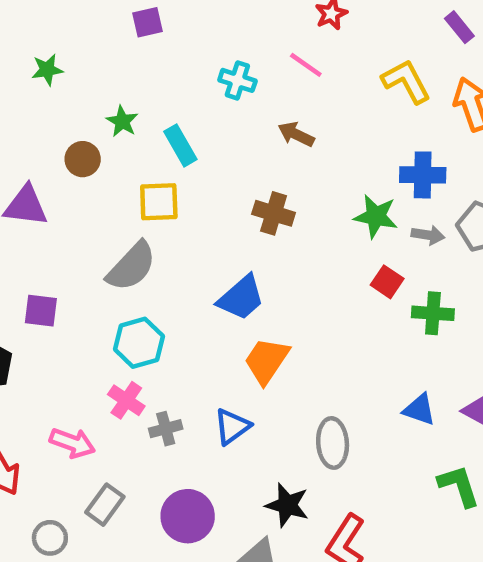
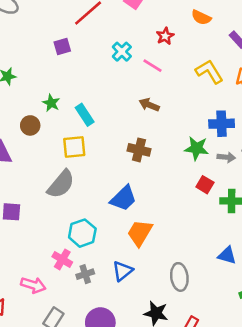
cyan cross: (237, 80) -> (122, 52), moved, turned 30
cyan hexagon: (139, 343) -> (82, 233), moved

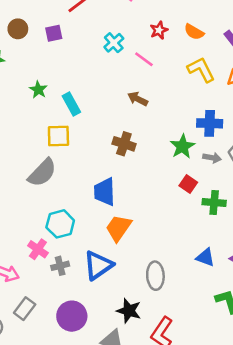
orange semicircle: (201, 17) -> (194, 32), moved
brown circle: (30, 125) -> (18, 29), moved
green star: (197, 148) -> (182, 146), turned 30
blue trapezoid: (123, 198) -> (105, 192), turned 128
blue triangle: (122, 271) -> (98, 265), size x1.4

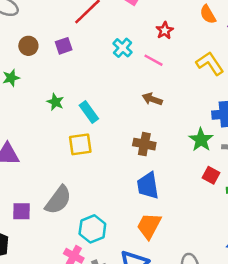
orange semicircle: (194, 32) -> (208, 14), moved, turned 36
gray semicircle: (42, 173) -> (58, 200), moved
blue trapezoid: (105, 192) -> (148, 186), moved

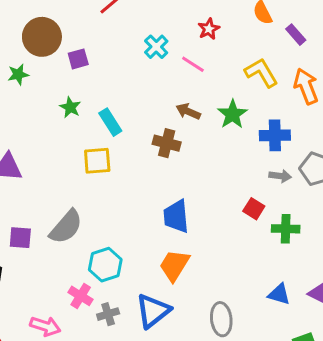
brown circle: (28, 46) -> (42, 37), size x1.6
purple square: (64, 46) -> (78, 59), moved
green star: (201, 140) -> (232, 114), moved
brown cross: (144, 144) -> (167, 143), moved

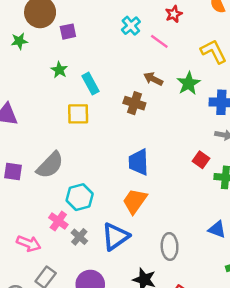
gray cross: (108, 314) -> (79, 237), turned -35

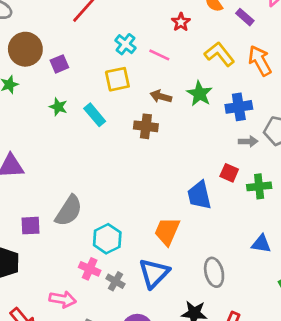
red star: (174, 14) -> (181, 22), moved
yellow square: (78, 114) -> (117, 79), moved
blue trapezoid: (139, 162) -> (199, 195), moved

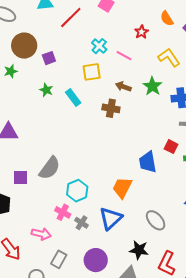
gray ellipse: (214, 272) -> (156, 220), turned -30

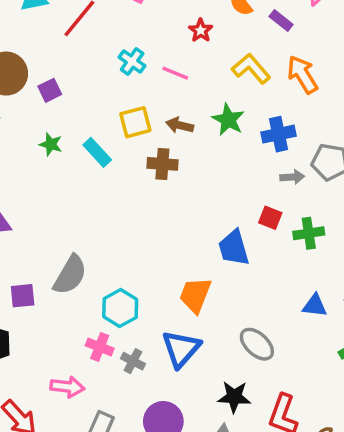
yellow square: (92, 72) -> (135, 122), moved

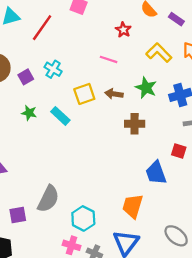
cyan cross: (132, 62) -> (53, 69), moved
brown cross: (162, 164) -> (135, 124), moved

